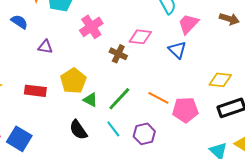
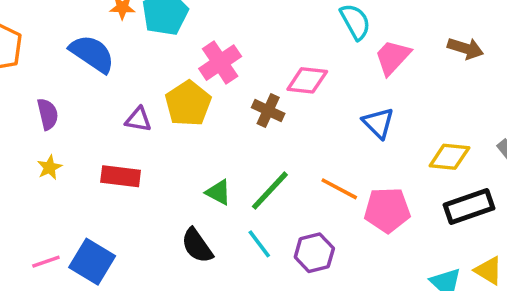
blue semicircle: (19, 22) -> (92, 54), size x1.5
purple triangle: (45, 47) -> (138, 119), moved
blue triangle: (177, 50) -> (378, 123), moved
yellow pentagon: (73, 81) -> (188, 103), moved

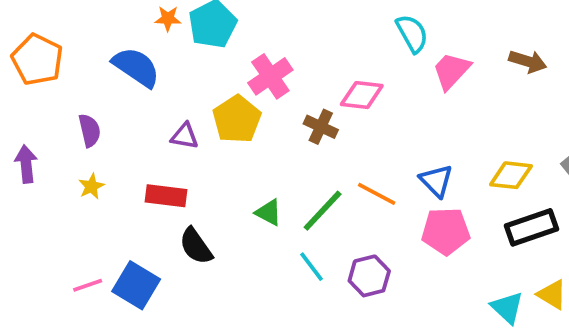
blue triangle: (378, 123) -> (436, 181), moved
orange line: (339, 189) -> (377, 194), moved
black semicircle: (197, 246) -> (196, 246), moved

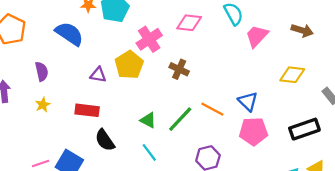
pink diamond: (362, 95) -> (189, 23), moved
yellow diamond: (511, 175) -> (292, 75), moved
cyan line: (311, 267) -> (149, 152), moved

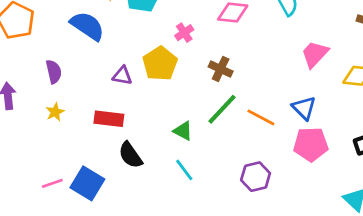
pink trapezoid: (257, 36) -> (315, 54), moved
pink cross: (149, 39) -> (184, 33), size x0.6
green line: (180, 119) -> (222, 109), moved

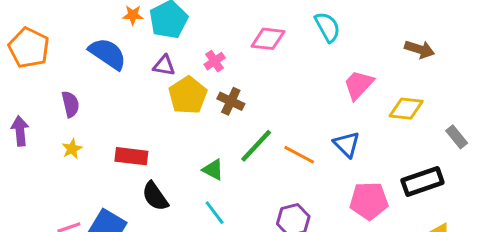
brown cross: (221, 69) -> (231, 101), moved
purple triangle: (122, 76) -> (164, 66), moved
pink pentagon: (311, 144) -> (369, 201), moved

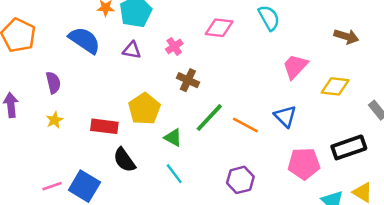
yellow pentagon: (188, 95) -> (144, 109), moved

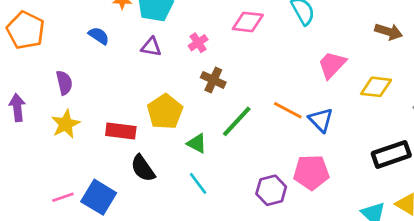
blue semicircle: (84, 40) -> (99, 36), size x0.6
yellow star: (55, 120) -> (66, 124), size x1.5
orange line: (245, 125) -> (288, 110), moved
pink pentagon: (304, 164) -> (311, 172), moved

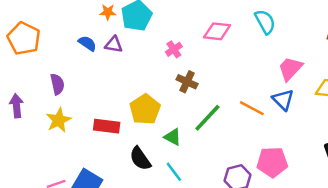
purple triangle: (151, 47) -> (114, 45), moved
blue triangle: (321, 120) -> (283, 100), moved
black semicircle: (143, 168) -> (140, 159), moved

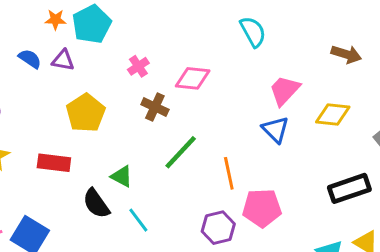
pink diamond: (217, 31) -> (193, 78), moved
orange line: (252, 108) -> (229, 173), moved, turned 50
yellow pentagon: (145, 109) -> (86, 113), moved
green triangle: (173, 137) -> (122, 176), moved

